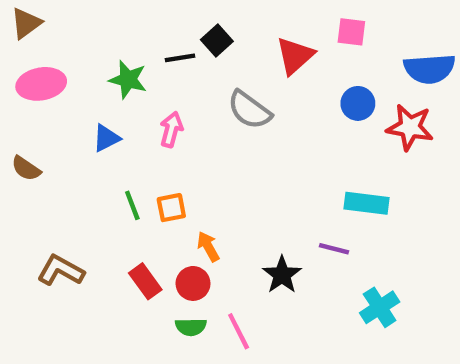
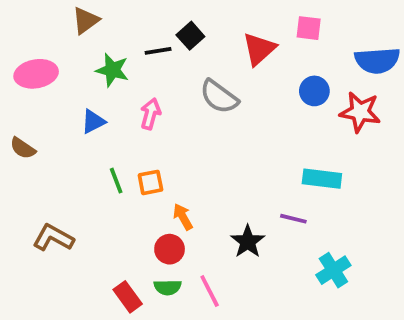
brown triangle: (26, 23) -> (86, 20), moved
red rectangle: (145, 281) -> (128, 297), moved

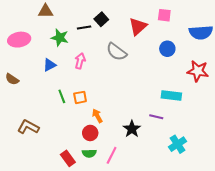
brown triangle: (86, 20) -> (46, 11), turned 35
red star: (360, 112) -> (198, 71), moved
pink line: (210, 291) -> (112, 155), turned 54

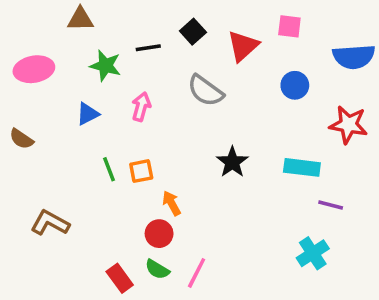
black square: (101, 19) -> (193, 32), moved
purple line: (156, 117) -> (331, 205), moved
black star: (132, 129) -> (232, 162), moved
green semicircle: (89, 153) -> (157, 269), turned 32

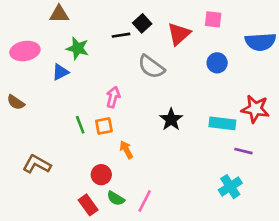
black line: (148, 48) -> (121, 35), moved
pink arrow: (141, 107) -> (113, 97), moved
blue triangle: (88, 114) -> (60, 72), moved
red star: (348, 125) -> (255, 109), moved
red circle: (159, 234) -> (101, 175), moved

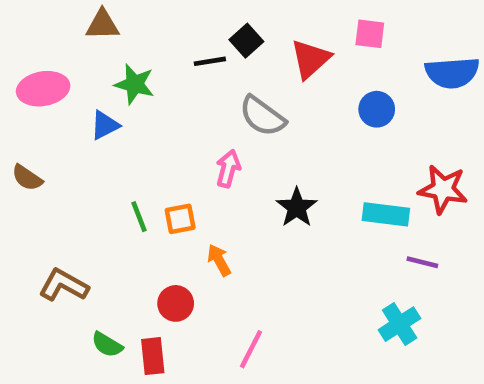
pink arrow: (113, 97) -> (228, 169), moved
green semicircle: (116, 198) -> (107, 345), moved
red rectangle: (88, 205) -> (153, 356), turned 30

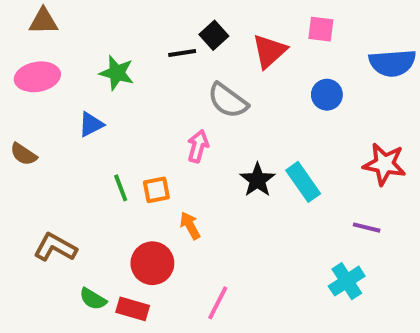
brown triangle: (103, 25) -> (43, 21), moved
blue triangle: (105, 125) -> (91, 124), moved
cyan rectangle: (386, 214) -> (303, 182), moved, turned 48
red circle: (176, 303) -> (152, 263), size x1.4
red rectangle: (153, 356) -> (133, 309), turned -68

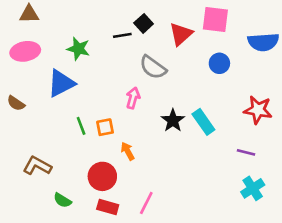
pink square: (321, 29) -> (215, 19), size x1.5
blue triangle: (91, 124) -> (61, 83), size x1.6
cyan cross: (347, 281) -> (253, 188), moved
red rectangle: (133, 309) -> (108, 207), moved

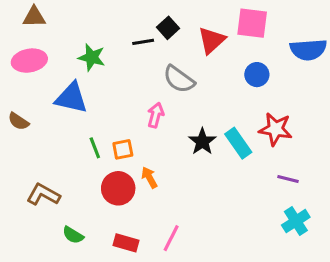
blue triangle: (61, 83) -> (71, 98), turned 40
red star: (258, 110) -> (276, 129), moved
red circle: (102, 176) -> (118, 188), moved

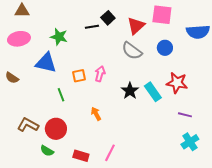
gray semicircle: (179, 79) -> (132, 51), moved
orange square: (123, 149) -> (79, 76), moved
red circle: (118, 188) -> (56, 129), moved

